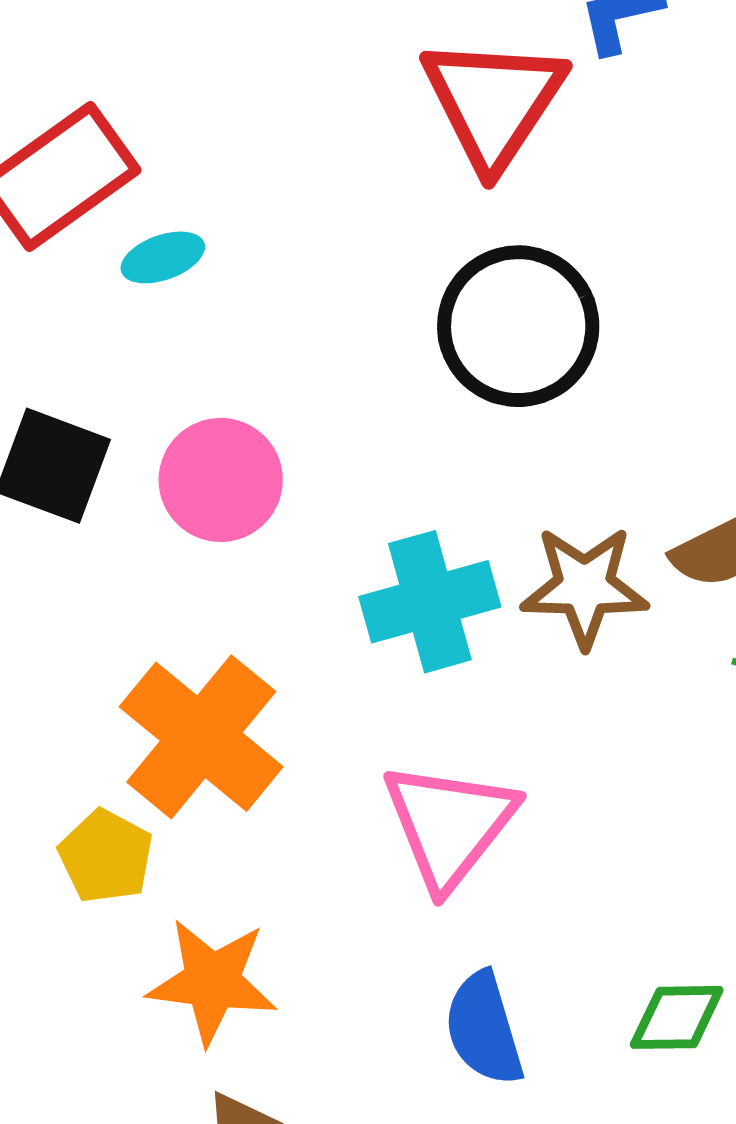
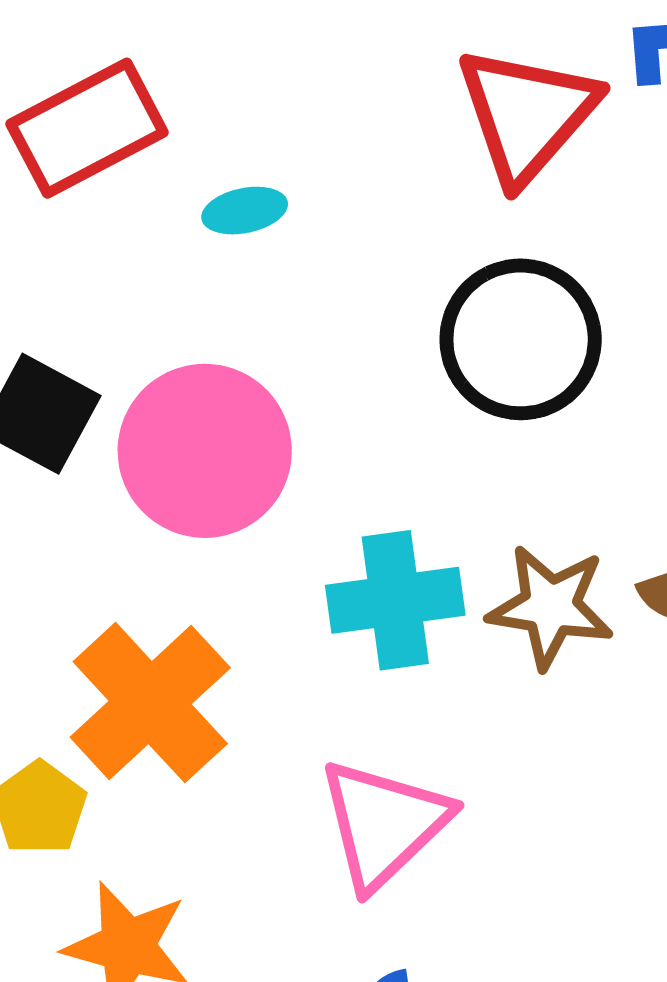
cyan ellipse: (163, 257) -> (245, 211), moved
pink circle: (221, 480) -> (205, 451), size x1.4

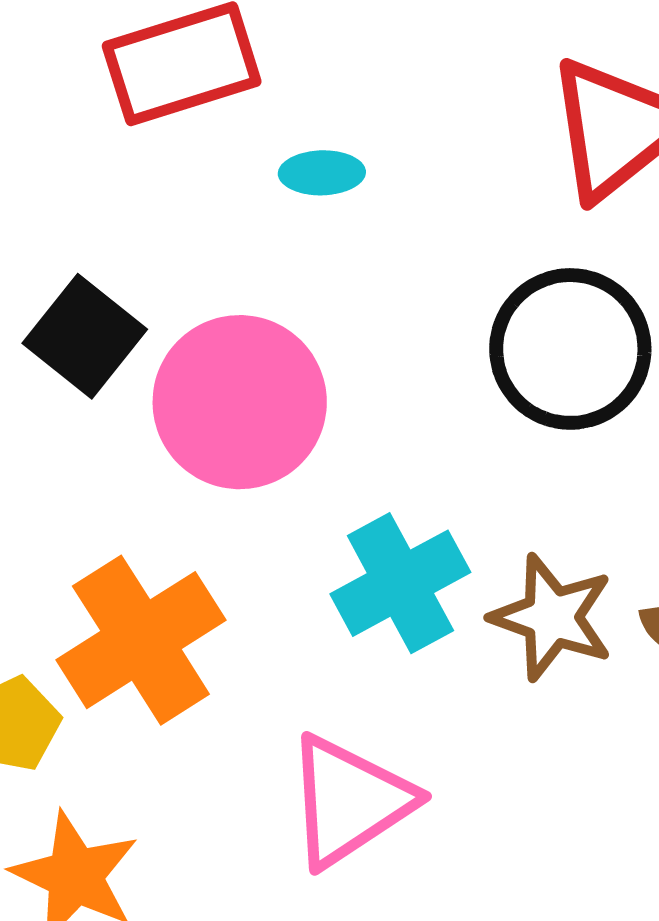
cyan cross: (395, 600) -> (400, 583), turned -31

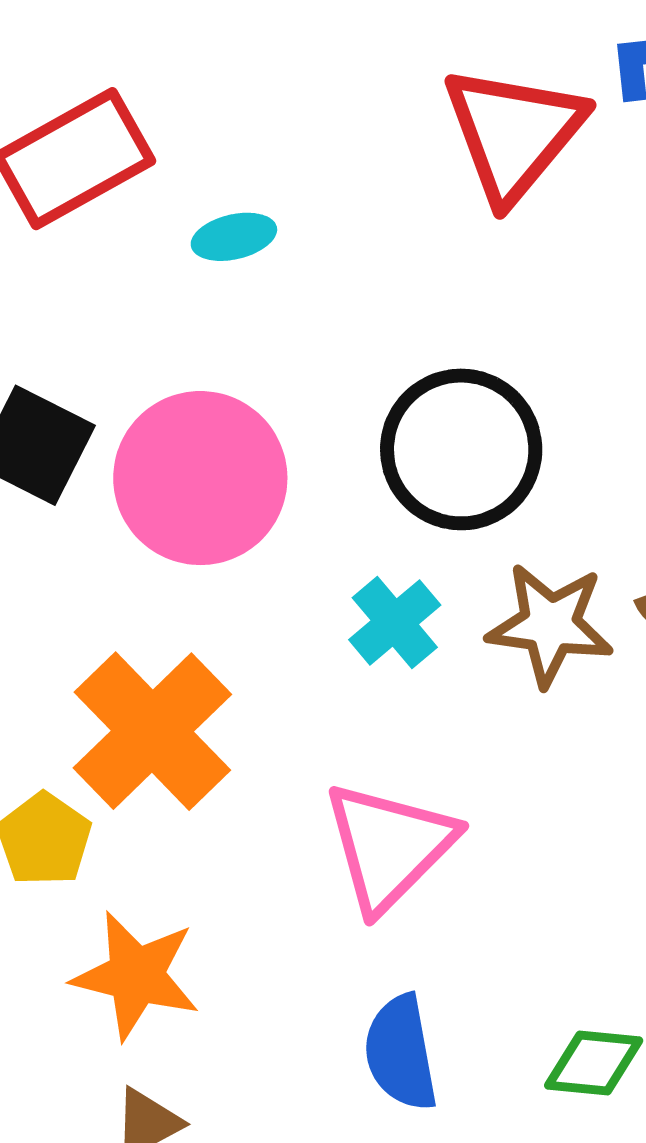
black circle: (570, 349) -> (461, 449), moved
cyan cross: (400, 583) -> (395, 622), size x0.7

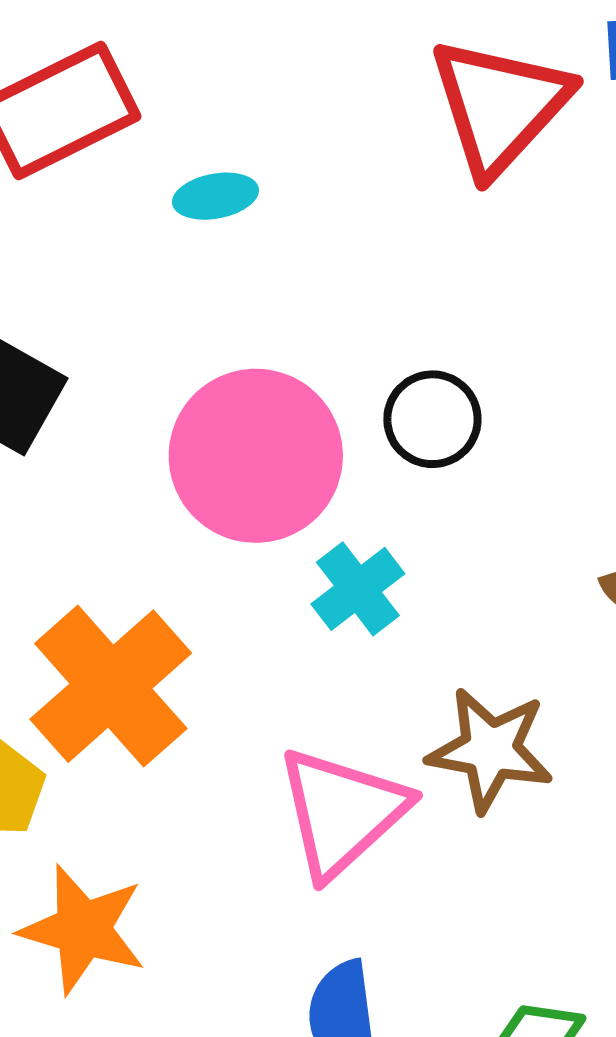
black circle: (461, 449) -> (432, 419), size x0.6
pink circle: (200, 478) -> (256, 456), moved
brown star: (550, 625) -> (490, 750), moved

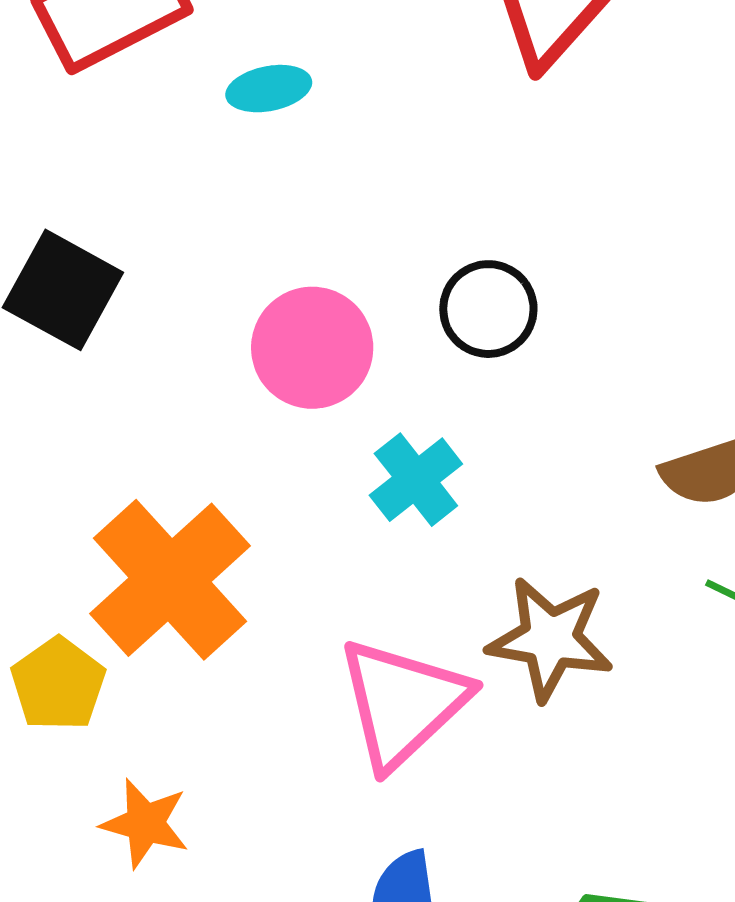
pink circle: (256, 456) -> (312, 348), size x0.7
orange star: (83, 929) -> (145, 823), size x0.7

